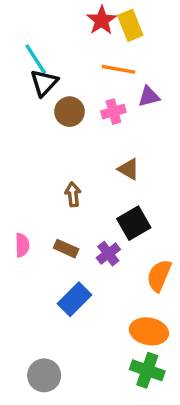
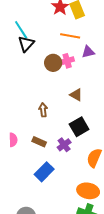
brown circle: (69, 112) -> (53, 63), moved

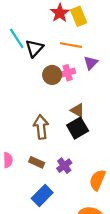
black triangle: (26, 44) -> (34, 48), moved
purple triangle: (88, 52) -> (91, 63), turned -32
brown arrow: (43, 110) -> (41, 127), size x1.5
black square: (79, 127) -> (78, 128), moved

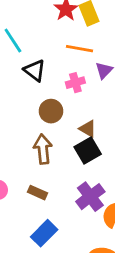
black triangle: (34, 48) -> (35, 70), moved, turned -36
brown circle: (52, 75) -> (51, 111), moved
purple cross: (64, 166) -> (90, 197), moved, size x1.5

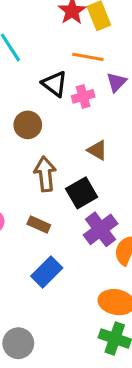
black triangle: (35, 70) -> (55, 84), moved
brown circle: (51, 111) -> (28, 125), moved
black square: (88, 150) -> (82, 193), moved

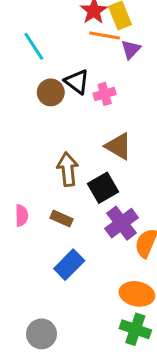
orange line: (88, 57) -> (105, 35), moved
purple triangle: (116, 82) -> (131, 49), moved
brown circle: (28, 125) -> (51, 92), moved
brown triangle: (97, 150) -> (118, 146), size x1.4

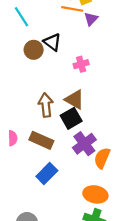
pink cross: (105, 94) -> (81, 64), moved
brown triangle: (118, 146) -> (74, 100), moved
brown rectangle: (62, 219) -> (41, 140), size x1.5

